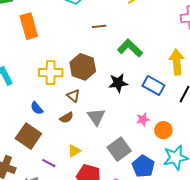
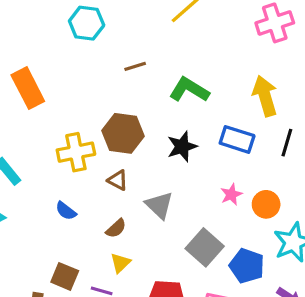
brown semicircle: (67, 118) -> (116, 228), moved
brown square: (28, 136) -> (65, 276), moved, size x0.7
yellow triangle: (74, 151) -> (120, 263), moved

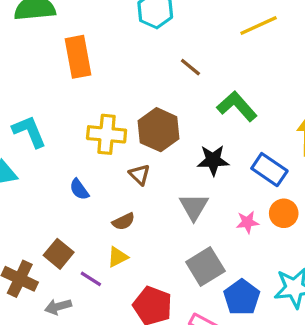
brown line: (135, 66) -> (190, 67), turned 40
orange circle: (266, 204) -> (284, 213), moved
gray triangle: (159, 205) -> (194, 207), moved

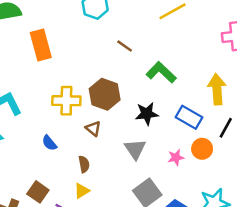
brown semicircle: (124, 222) -> (84, 164), turned -70

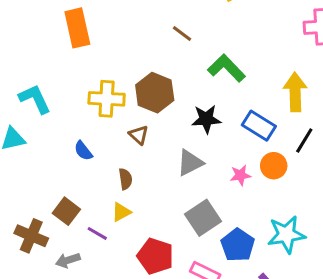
gray triangle: (135, 149) -> (190, 163), turned 35

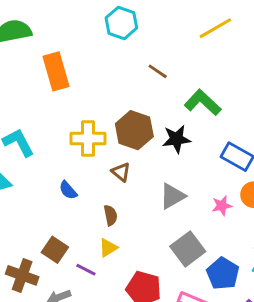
black star: (206, 119) -> (176, 139), moved

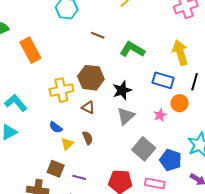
black star: (176, 139) -> (122, 90), moved
yellow triangle: (108, 248) -> (67, 144), moved

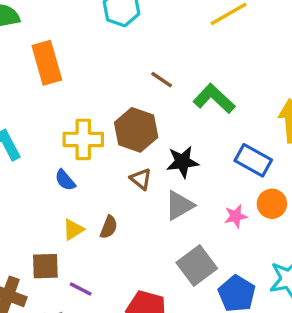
brown line: (98, 35) -> (162, 80), moved
brown triangle: (88, 107) -> (141, 179), moved
blue semicircle: (56, 127) -> (65, 180), moved
brown semicircle: (88, 138) -> (109, 227), turned 32
brown square: (56, 169) -> (45, 266), turned -36

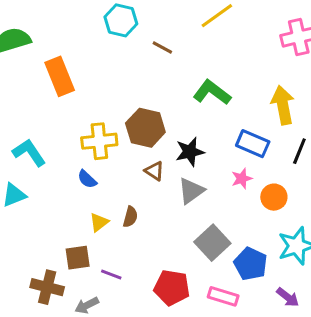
brown line: (162, 80) -> (162, 47), moved
orange circle: (272, 204) -> (274, 197), moved
pink star: (236, 216) -> (242, 179), moved

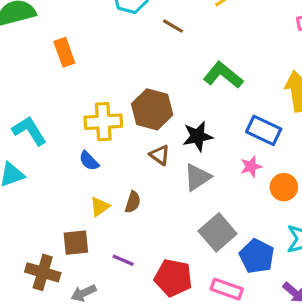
orange rectangle: (60, 76) -> (64, 52), size x0.7
purple line: (111, 275) -> (123, 260), moved

